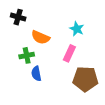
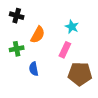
orange semicircle: (41, 37) -> (38, 35), turned -84
green cross: (27, 55) -> (17, 49), moved

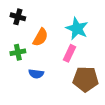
cyan star: (72, 27) -> (77, 29), size x1.5
blue semicircle: (34, 69) -> (36, 74), turned -72

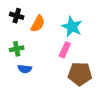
orange semicircle: (40, 37) -> (38, 24), moved
blue semicircle: (36, 74) -> (25, 69), moved

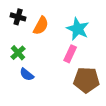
green cross: (17, 49) -> (18, 53), turned -32
blue semicircle: (25, 69) -> (27, 74), turned 32

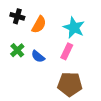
blue semicircle: (27, 74) -> (38, 56), moved
brown pentagon: (86, 80) -> (70, 84), moved

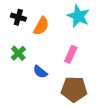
cyan star: (74, 28) -> (78, 16), moved
blue semicircle: (38, 56) -> (40, 72), moved

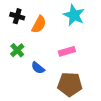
pink rectangle: (71, 54) -> (67, 51), turned 49

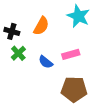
black cross: (17, 16) -> (12, 31), moved
blue semicircle: (38, 68) -> (46, 62), moved

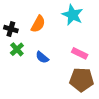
pink rectangle: (71, 54) -> (80, 53), moved, turned 42
brown pentagon: (74, 89) -> (82, 80), moved

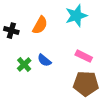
cyan star: (73, 15) -> (76, 16), turned 30
green cross: (17, 49) -> (24, 65), moved

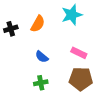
black cross: (11, 31) -> (11, 29), turned -32
green cross: (24, 65) -> (41, 83), moved, turned 32

